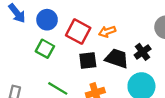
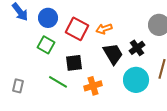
black trapezoid: (117, 58) -> (113, 54), turned 40
black square: (88, 60) -> (74, 63), moved

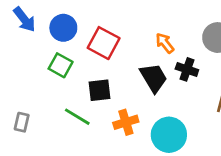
orange arrow: (104, 29) -> (165, 43), moved, turned 70
black cross: (137, 48) -> (187, 69), turned -35
cyan circle: (136, 80) -> (169, 135), moved

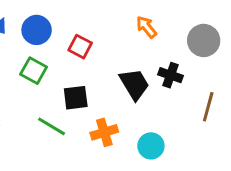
red square: (104, 43) -> (80, 47), size x0.7
orange arrow: (165, 43) -> (146, 27), moved
cyan circle: (169, 135) -> (151, 146), size x0.7

